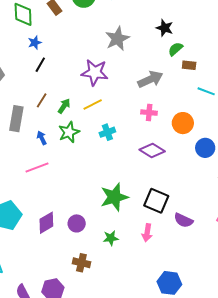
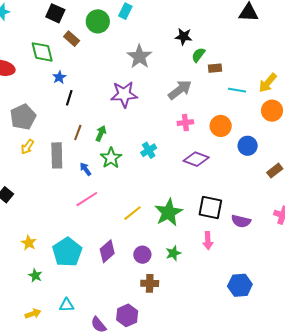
yellow line: (93, 105) -> (133, 213), moved
purple circle: (77, 223) -> (142, 255), moved

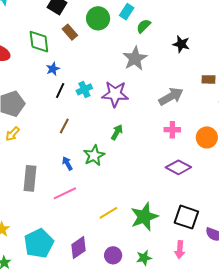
green semicircle: (198, 55) -> (144, 26), moved
green arrow: (101, 133) -> (117, 132), moved
cyan cross: (149, 150) -> (84, 89), moved
gray rectangle: (57, 155) -> (30, 178), moved

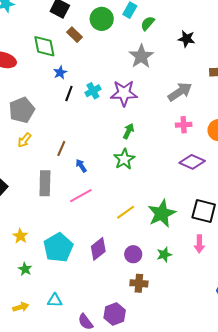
brown line: (64, 126) -> (61, 148), moved
green star: (94, 155) -> (124, 159), moved

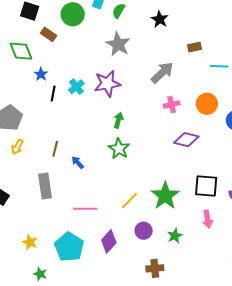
black star: (186, 39) -> (160, 19), turned 30
pink line: (81, 196) -> (85, 209), moved, turned 40
purple circle: (133, 254) -> (144, 231), moved

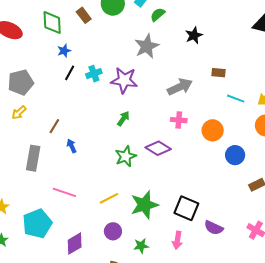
purple diamond: (186, 140) -> (158, 148), moved
green star: (119, 149) -> (126, 156), moved
purple diamond: (109, 241) -> (75, 244), moved

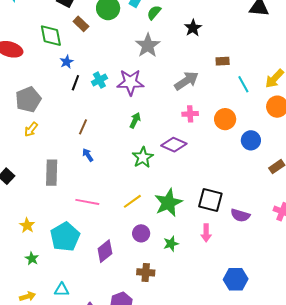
cyan line: (236, 99) -> (243, 84), turned 48
brown line: (54, 126) -> (83, 127), moved

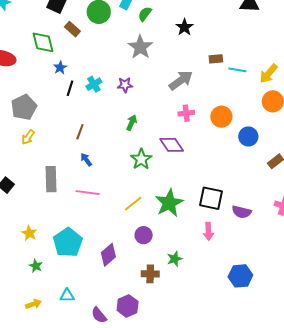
purple star: (130, 82) -> (125, 85), size x0.6
cyan line: (243, 84) -> (237, 70), moved, turned -48
purple diamond: (174, 145) -> (172, 145), turned 35
pink line: (87, 202) -> (88, 193), moved
green star: (171, 244) -> (175, 259), moved

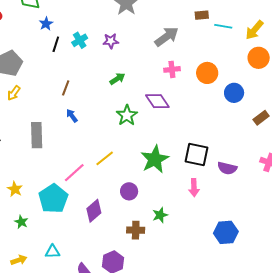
green arrow: (132, 123) -> (117, 79), turned 35
pink line: (88, 193) -> (74, 173), moved, turned -50
yellow line: (133, 204) -> (105, 158), moved

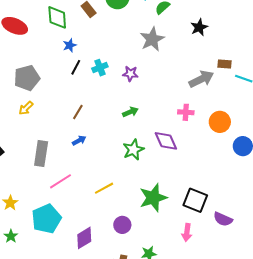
gray arrow: (167, 37) -> (201, 79), moved
blue arrow: (72, 116) -> (79, 140), turned 88
pink line: (74, 173) -> (61, 181), moved

